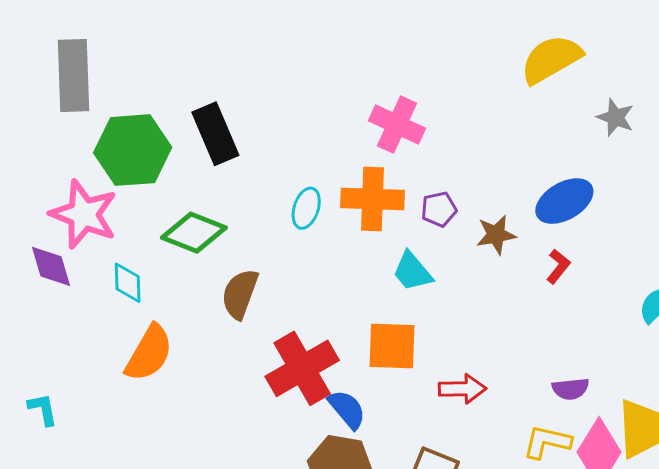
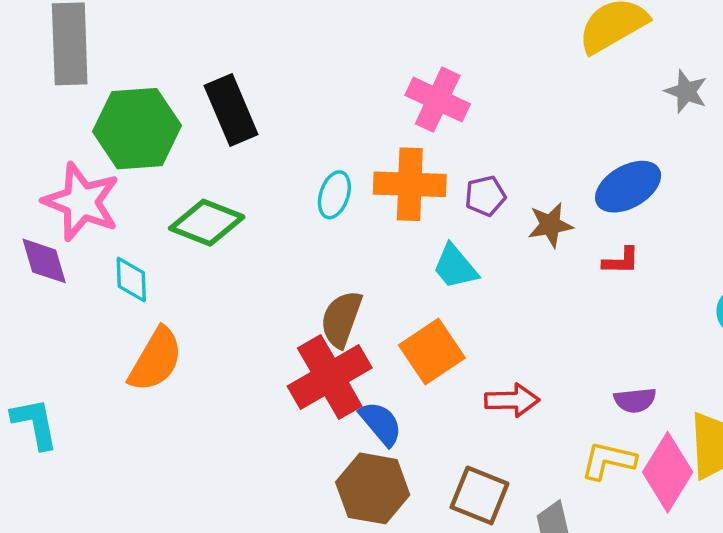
red L-shape: (558, 266) -> (621, 261), turned 52
brown semicircle: (240, 294) -> (341, 319), moved
orange square: (392, 346) -> (432, 351), turned -36
cyan L-shape: (43, 409) -> (35, 423), size x1.4

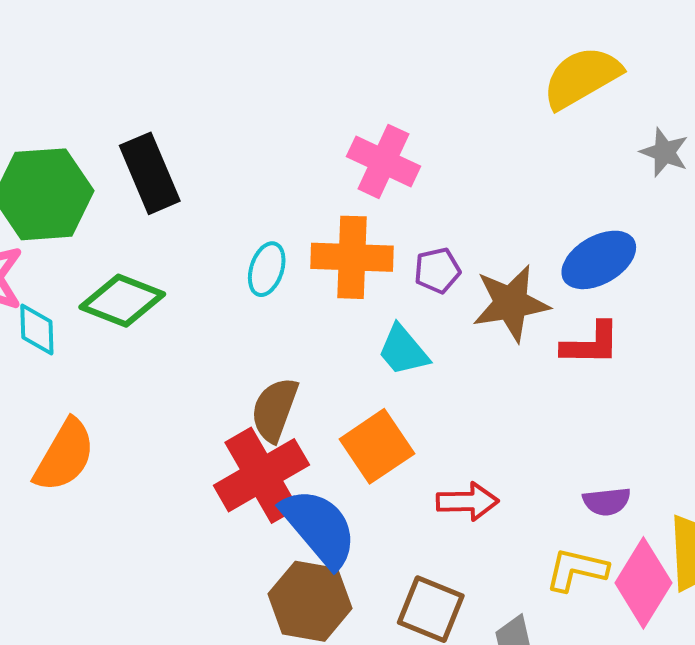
brown star: (550, 225) -> (511, 303), size x1.5
red L-shape: (621, 261) -> (591, 344), size x1.4
cyan diamond: (131, 280) -> (37, 329), moved
blue semicircle: (381, 423) -> (319, 528), size x1.6

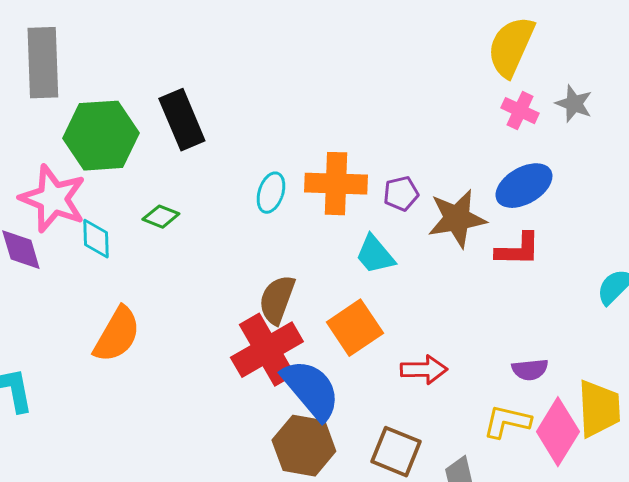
yellow semicircle: (582, 77) -> (511, 47), turned -36
pink cross: (383, 161) -> (520, 111), moved, size x0.7
green diamond: (122, 301) -> (161, 217), size x0.6

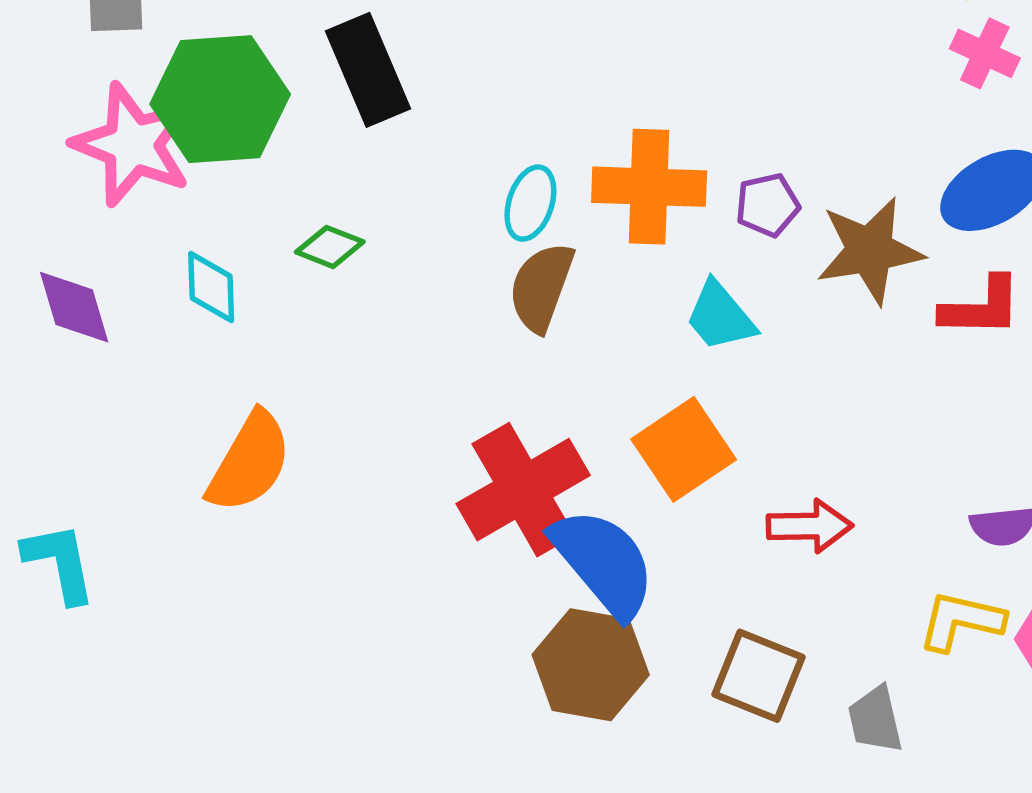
pink star: (53, 199) -> (133, 145), moved
brown semicircle: (277, 300) -> (541, 287), moved

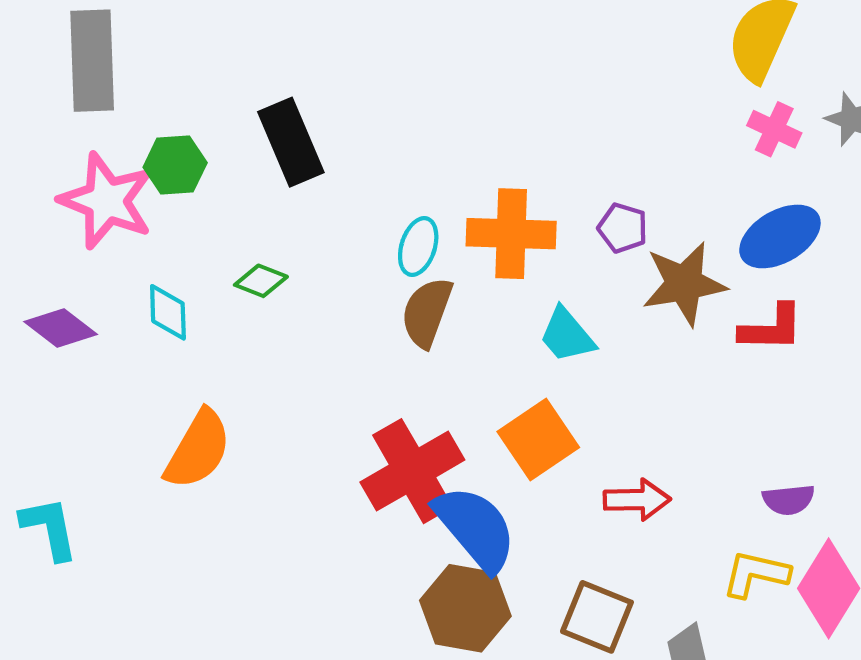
green hexagon: (220, 99) -> (175, 165), size x0.6
purple pentagon: (768, 205) -> (623, 228), moved, turned 30
purple diamond: (74, 307) -> (61, 328), turned -36

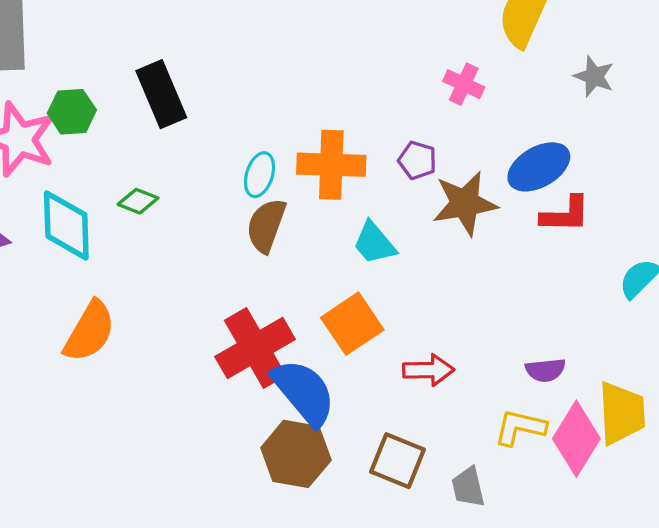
pink cross: (774, 129) -> (464, 84), moved
cyan diamond: (168, 312) -> (66, 225), size x1.6
red L-shape: (771, 328) -> (565, 214), moved

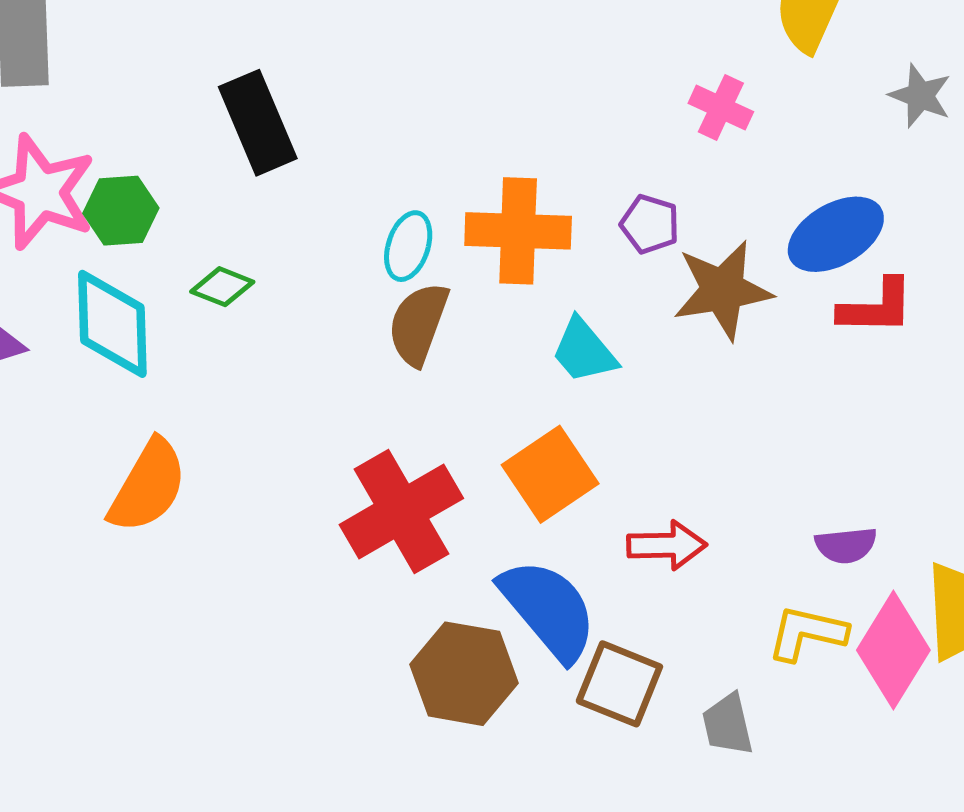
green hexagon: (72, 112) -> (121, 211), moved
blue semicircle: (304, 392) -> (548, 609), moved

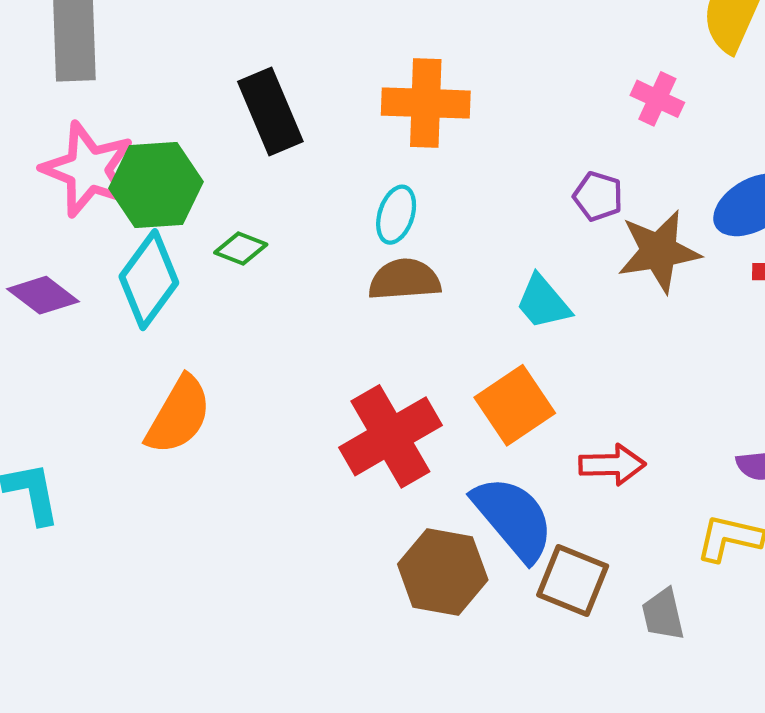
green hexagon: (121, 211) -> (156, 185), size x1.5
orange cross: (518, 231) -> (426, 103), moved
cyan diamond: (112, 324) -> (149, 280), turned 38
brown semicircle: (418, 324) -> (405, 280), turned 66

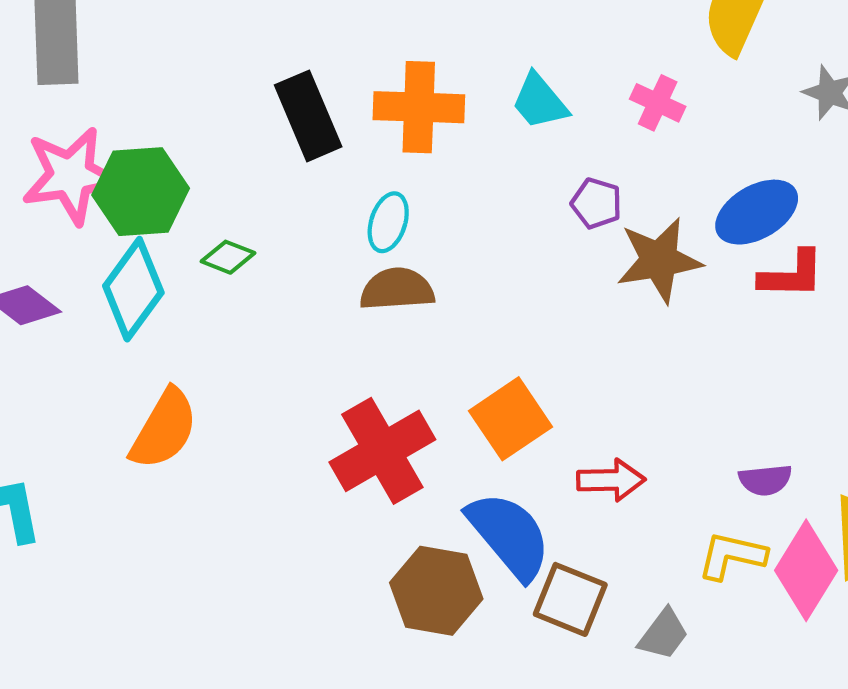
black rectangle: (270, 112) -> (308, 116), moved
pink star: (88, 169) -> (71, 176), turned -30
cyan trapezoid: (543, 302) -> (540, 101), moved
gray trapezoid: (663, 614) -> (663, 634), turned -130

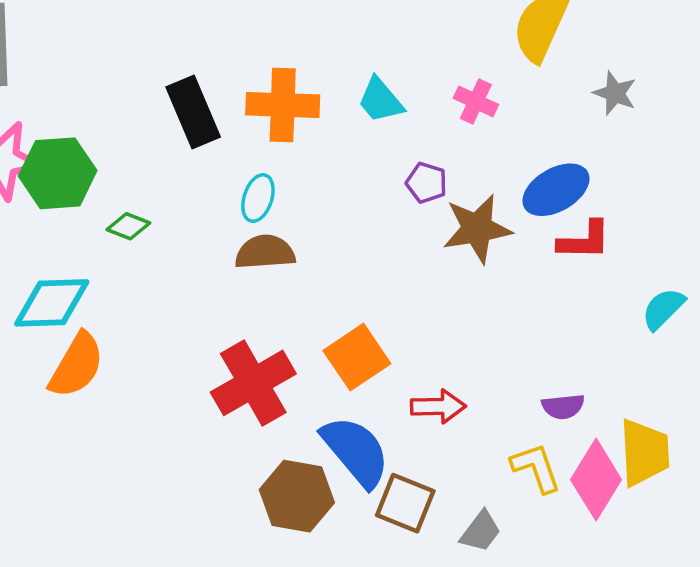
cyan diamond: (133, 289) -> (52, 303), moved, turned 52
yellow L-shape: (732, 556) -> (536, 468), turned 58

